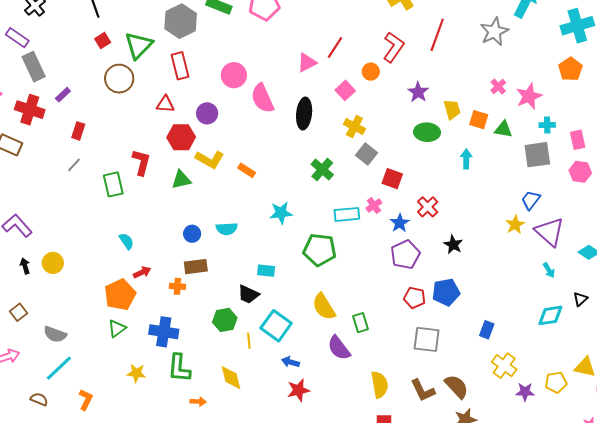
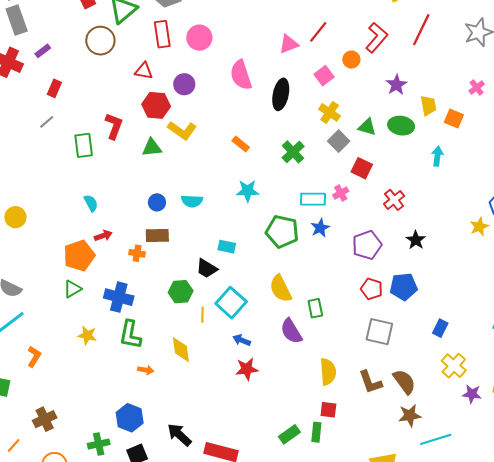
pink circle: (234, 75) -> (199, 38), moved
green triangle: (503, 129) -> (367, 127), moved
orange rectangle: (247, 170) -> (241, 144), moved
blue star: (400, 223) -> (320, 228), moved

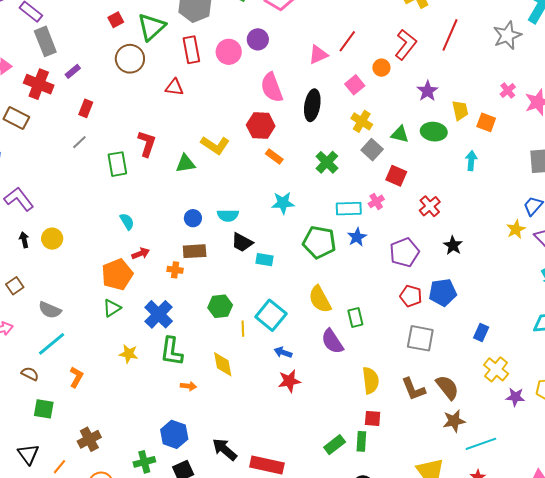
purple circle: (184, 84) -> (258, 39), moved
red hexagon: (156, 105) -> (261, 125), moved
black trapezoid: (207, 268) -> (242, 242), moved
blue cross: (119, 297) -> (159, 314), turned 32

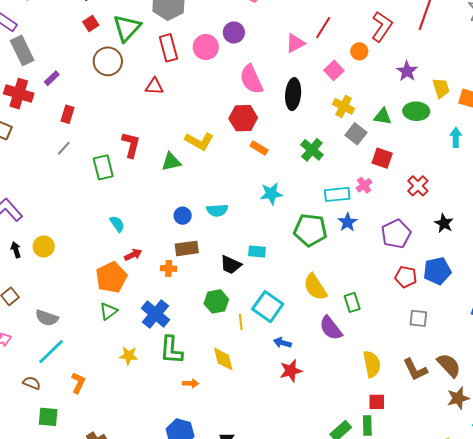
black trapezoid: (242, 242) -> (231, 265), moved
gray square: (420, 338) -> (418, 318), size x0.7

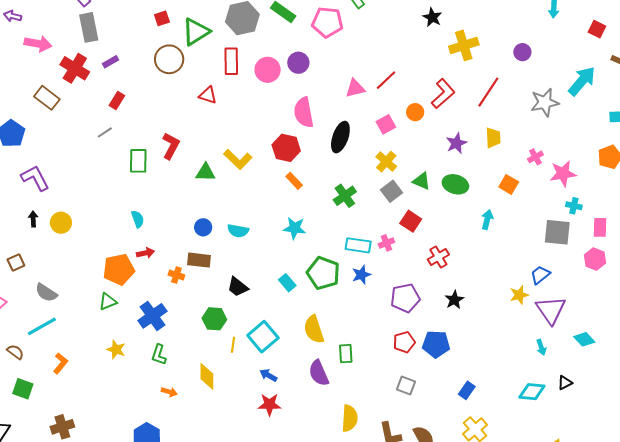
yellow trapezoid: (441, 88) -> (493, 138), moved
cyan rectangle: (257, 252) -> (287, 283), moved, turned 30
red pentagon: (406, 277) -> (404, 342), turned 30
green L-shape: (171, 350) -> (159, 355), size x0.7

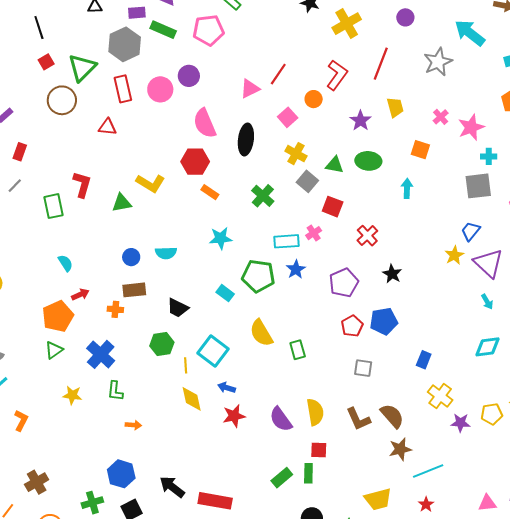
cyan arrow: (582, 81) -> (470, 33), turned -80
purple semicircle: (319, 373) -> (281, 419), moved
yellow diamond: (207, 376) -> (192, 399), moved

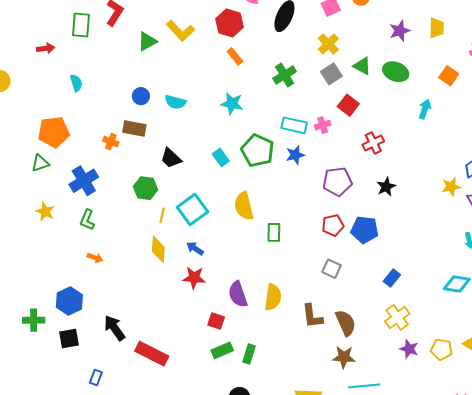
green triangle: (122, 203) -> (147, 41), turned -35
red arrow: (80, 294) -> (46, 48), moved
red square: (319, 450) -> (216, 321), moved

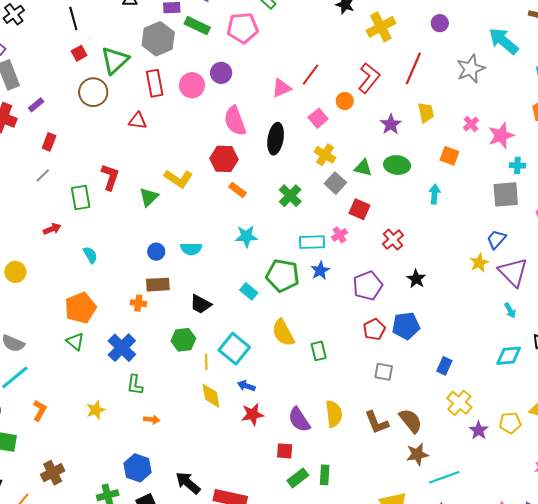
green triangle: (40, 163) -> (75, 341), turned -48
yellow star: (45, 212) -> (96, 410), moved, turned -30
purple star: (409, 349) -> (479, 430), turned 30

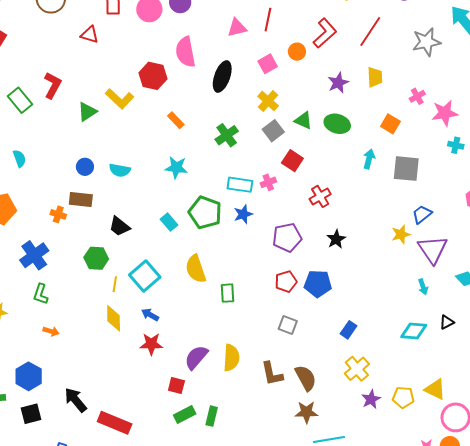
red line: (311, 75) -> (268, 20), turned -35
red hexagon: (224, 159) -> (153, 76), moved
gray square: (506, 194) -> (406, 169), moved
green rectangle: (81, 198) -> (20, 100), turned -40
purple semicircle: (299, 420) -> (196, 357), turned 64

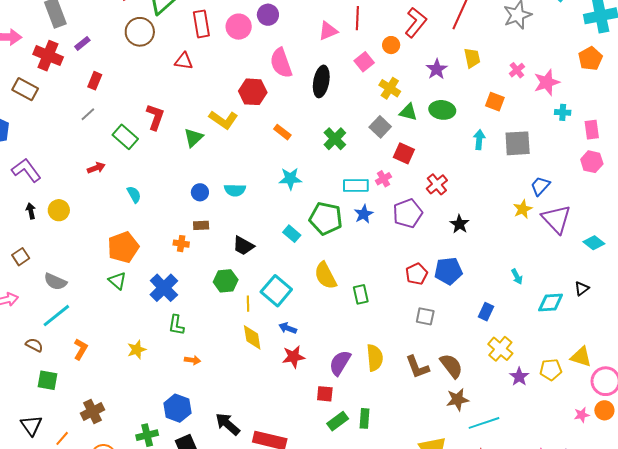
yellow cross: (268, 101) -> (390, 88), moved
brown rectangle: (81, 200) -> (201, 225), size x0.7
purple pentagon: (287, 237) -> (408, 213), moved
cyan arrow: (423, 287) -> (517, 277), moved

